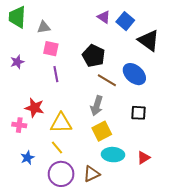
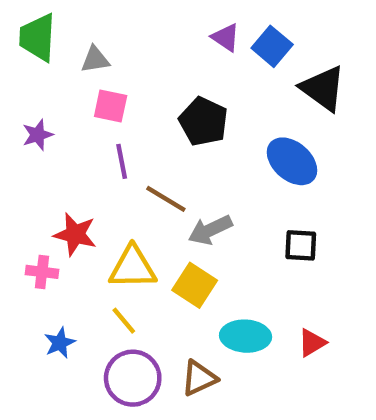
brown line: (107, 80) -> (166, 199), moved
gray arrow: (97, 106) -> (210, 230), turned 48
yellow square: (102, 131) -> (195, 285), moved, turned -30

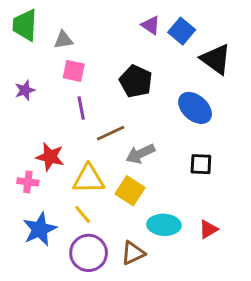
brown line: (166, 199) -> (111, 133), turned -56
blue star: (60, 343) -> (40, 229), size x1.6

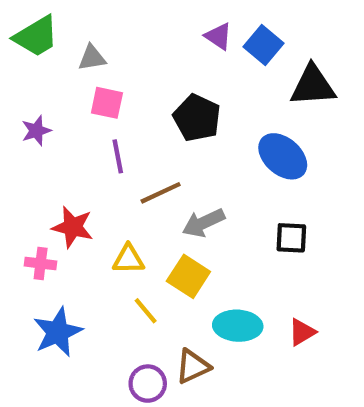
green trapezoid: (25, 25) -> (36, 36), turned -124
black triangle: (216, 59) -> (313, 86), turned -40
yellow triangle: (89, 179) -> (128, 259), size x0.7
yellow line: (83, 214) -> (146, 311), moved
purple circle: (89, 253) -> (148, 384), moved, size x0.7

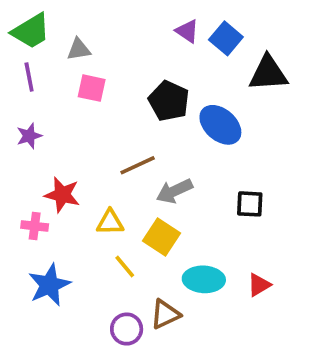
purple star: (36, 131) -> (29, 136), moved
purple line: (118, 156) -> (29, 77), moved
blue ellipse: (283, 156) -> (220, 125), moved

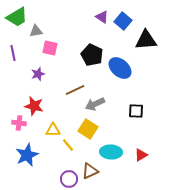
gray triangle: (79, 49) -> (36, 31), moved
purple line: (29, 77) -> (13, 53), moved
purple star: (29, 136) -> (38, 74), moved
yellow triangle: (110, 222) -> (53, 130), moved

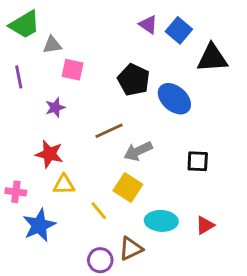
pink cross: (19, 123) -> (16, 192), moved
yellow triangle: (53, 130) -> (64, 185), moved

